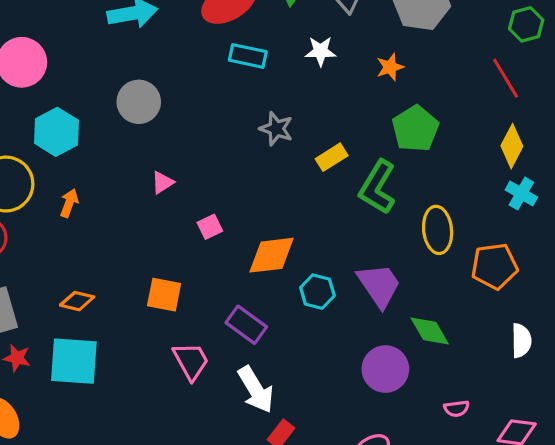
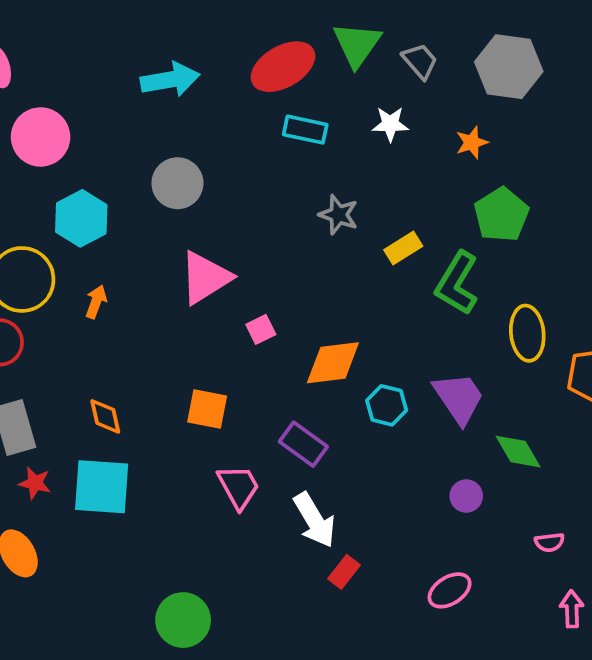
pink triangle: (162, 182) -> (205, 278), size x2.0
orange diamond: (77, 301) -> (105, 416), turned 64
purple circle: (385, 369) -> (466, 496), size x0.6

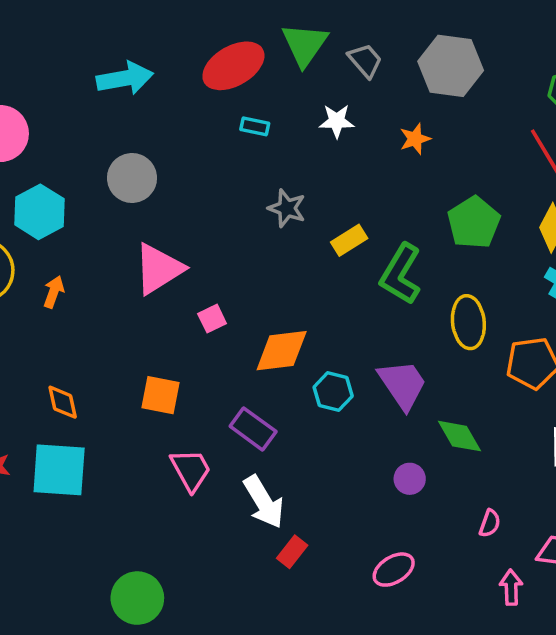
cyan rectangle: (305, 130) -> (255, 126), size x0.7
green pentagon: (501, 215) -> (474, 222), moved
pink semicircle: (549, 542) -> (490, 523), turned -64

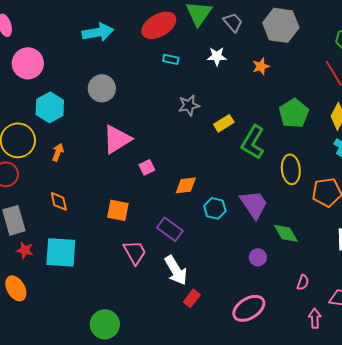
gray star: (287, 208) -> (189, 105), turned -30
orange diamond: (282, 351) -> (186, 185), size x0.7
orange diamond: (63, 402) -> (59, 201), moved
pink ellipse: (394, 570) -> (249, 308), size x1.4

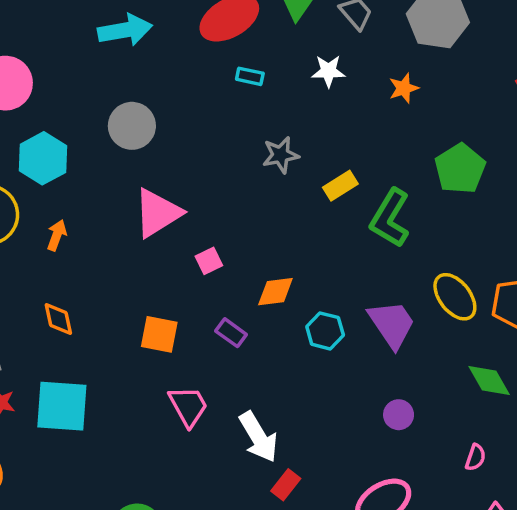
yellow ellipse: (291, 169) -> (455, 297), moved, turned -32
purple rectangle: (170, 229) -> (231, 333), moved, size x0.7
green diamond: (286, 233) -> (489, 381), moved

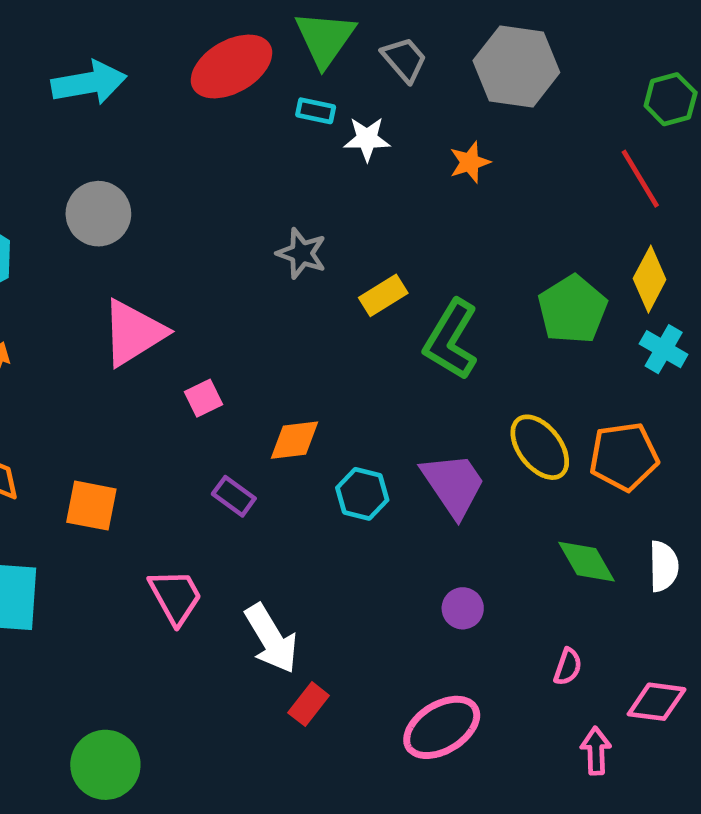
cyan rectangle: (250, 76) -> (316, 111), moved
gray star: (281, 155) -> (302, 253), turned 30
green pentagon: (460, 169) -> (572, 309), moved
orange square: (159, 334) -> (91, 506), moved

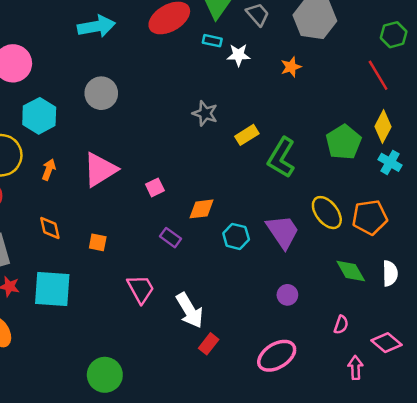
pink triangle: (133, 333) -> (100, 170), moved
orange square: (91, 506) -> (98, 242), size x0.7
pink diamond: (657, 702) -> (386, 343), turned 32

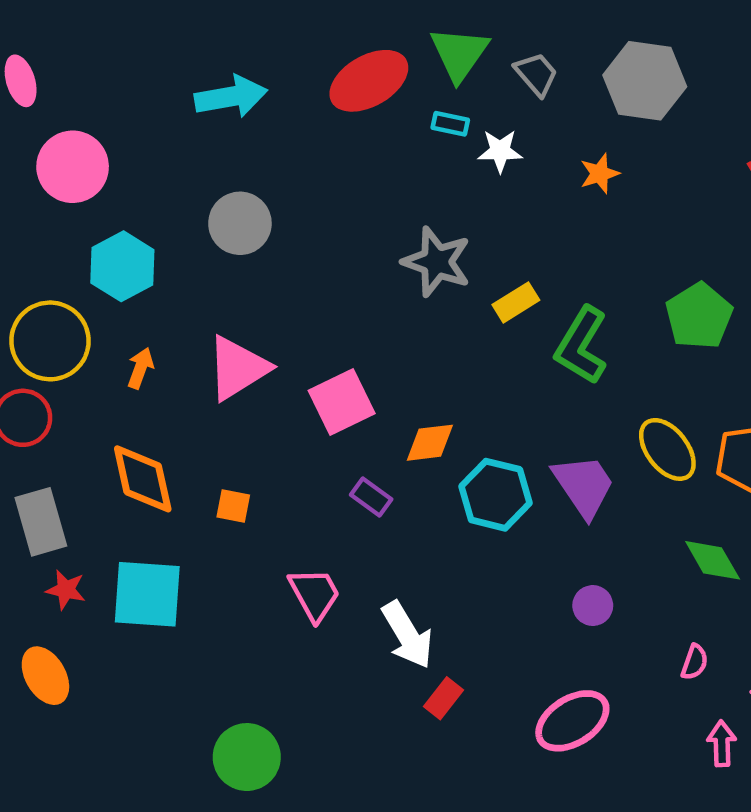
gray star: (205, 113) -> (437, 262), size x1.4
pink square: (155, 187) -> (342, 402), size x1.8
orange diamond: (50, 228) -> (143, 479), size x1.6
cyan hexagon: (236, 236) -> (496, 495), size x1.4

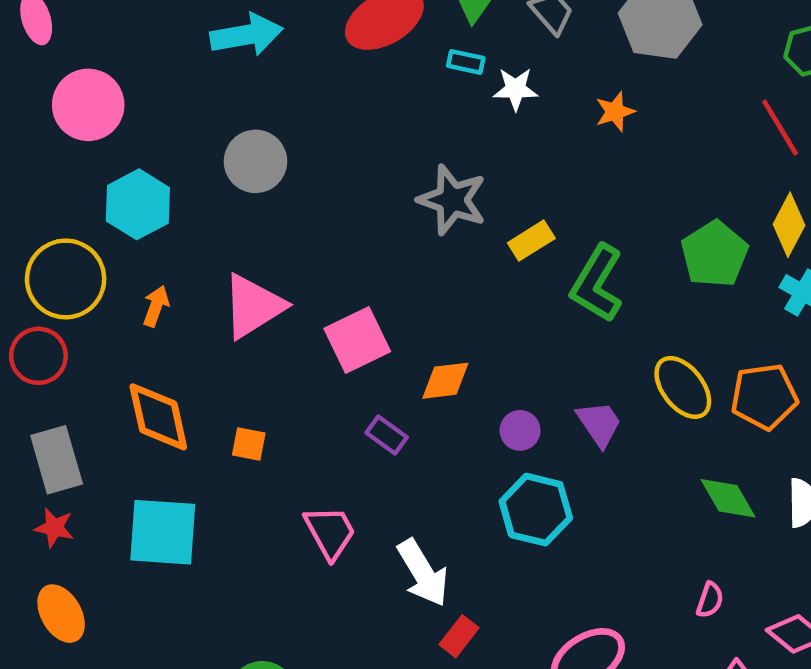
purple trapezoid: (584, 486) -> (599, 424), size x0.7
cyan hexagon: (496, 495) -> (536, 510), moved
red star: (66, 590) -> (54, 528), moved
purple circle: (593, 606) -> (520, 430), moved

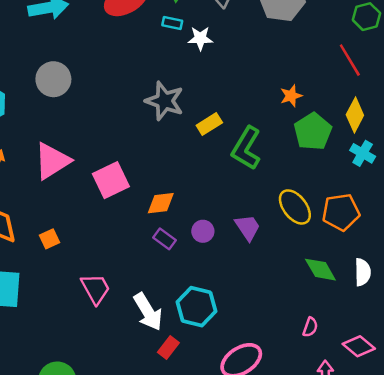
orange star: (615, 112) -> (291, 96), moved
purple rectangle: (387, 435) -> (165, 239), moved
orange square: (249, 444) -> (50, 239), turned -36
cyan hexagon: (536, 510) -> (196, 307), moved

